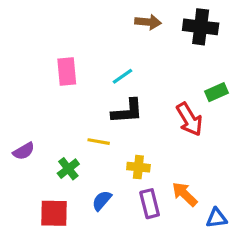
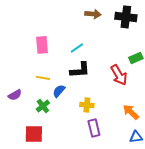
yellow line: (99, 142) -> (43, 78), moved
orange arrow: (185, 194) -> (131, 112), moved
blue semicircle: (102, 201) -> (59, 91), moved

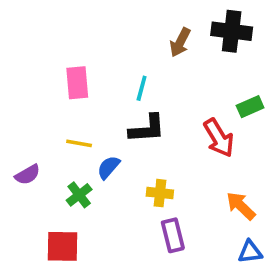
brown arrow: (93, 14) -> (180, 42), moved, turned 112
cyan line: (77, 48) -> (142, 88), turned -40

